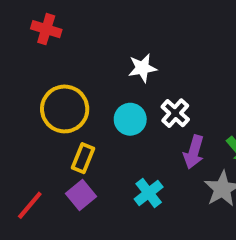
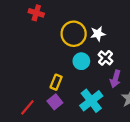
white star: (142, 68) -> (98, 34), moved
yellow circle: (65, 109) -> (74, 34), moved
cyan cross: (149, 193) -> (91, 101), size x1.5

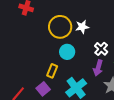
white cross: (105, 58) -> (101, 49), moved
yellow rectangle: (56, 82) -> (52, 71), moved

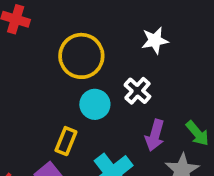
white star: (82, 27) -> (155, 41), moved
white cross: (101, 49) -> (137, 91), moved

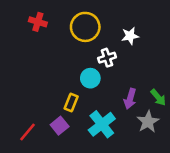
yellow circle: (81, 56) -> (85, 27), moved
white cross: (137, 91) -> (107, 58), moved, turned 30

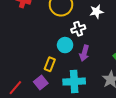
purple arrow: (130, 99) -> (84, 53), moved
cyan cross: (102, 124) -> (74, 82), turned 35

